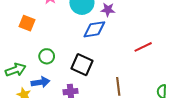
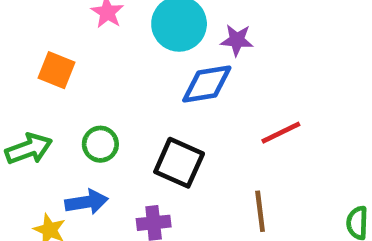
red line: (143, 47) -> (281, 133), moved
green arrow: (16, 70) -> (29, 149), moved

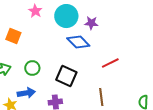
blue diamond: (207, 84) -> (78, 42), turned 55

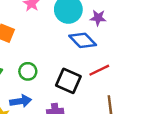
red line: (110, 63) -> (99, 70), moved

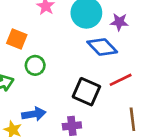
green circle: (28, 71) -> (35, 65), moved

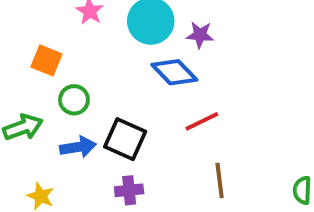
black square: (86, 92) -> (125, 139), moved
blue arrow: (34, 114) -> (78, 147), moved

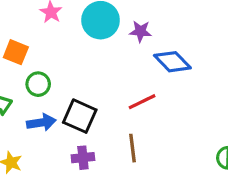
blue diamond: (174, 72) -> (172, 62), moved
brown line: (220, 180) -> (132, 148), moved

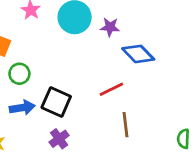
brown line: (132, 148) -> (125, 125), moved
purple cross: (83, 158) -> (59, 139), turned -30

